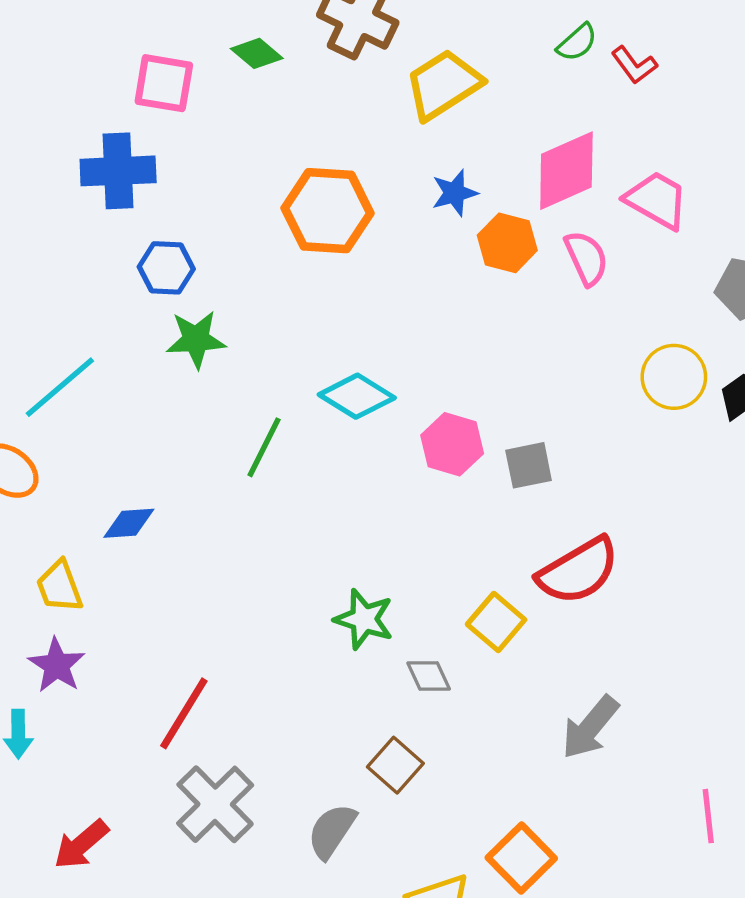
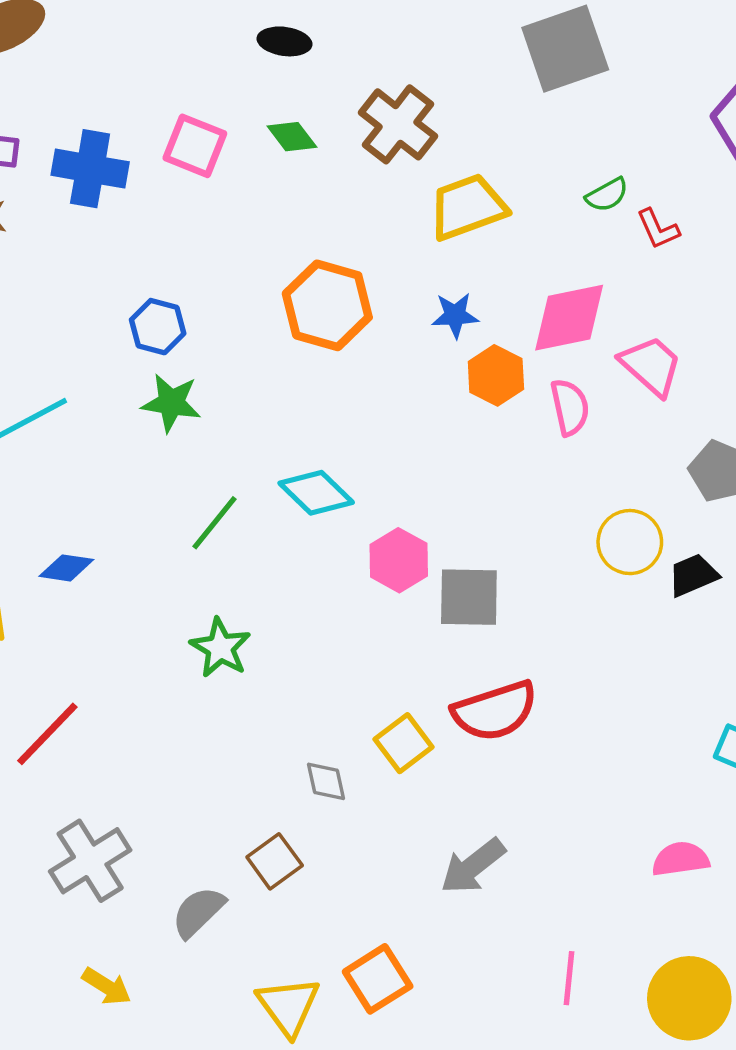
blue cross: (118, 171) -> (90, 169), moved
gray square: (529, 465) -> (469, 597), size x1.4
green star: (364, 619) -> (220, 648), moved
red line: (184, 713) -> (47, 734), moved

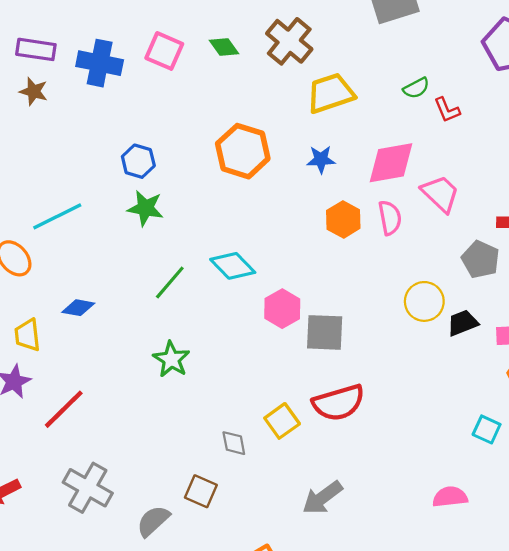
orange hexagon: (496, 375) -> (343, 219), moved
gray cross: (90, 861) -> (88, 488), turned -30
brown square: (275, 861) -> (201, 491), turned -32

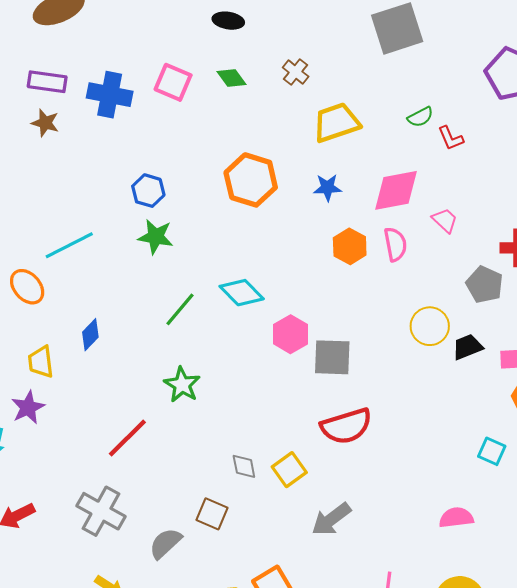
brown cross: (289, 41) -> (296, 72), size x0.6
pink trapezoid: (440, 194) -> (445, 220), size x0.7
blue diamond: (78, 308) -> (90, 335), turned -56
red line: (64, 409) -> (127, 438), moved
yellow square: (282, 421) -> (289, 470), moved

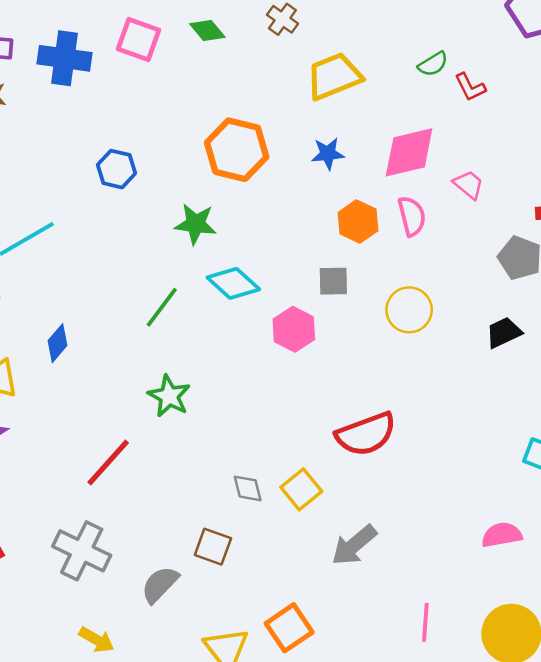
green star: (156, 237) -> (196, 224), moved
yellow circle: (430, 326) -> (409, 310), moved
gray square: (332, 357) -> (333, 281), moved, size x0.7

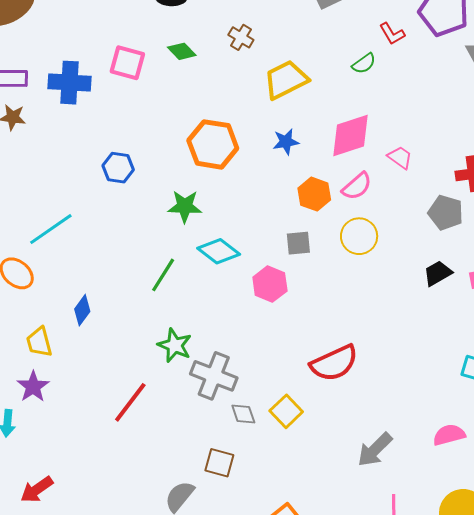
red L-shape: (470, 87) -> (392, 34), moved
pink semicircle: (412, 216) -> (357, 186), turned 68
yellow circle: (409, 310) -> (359, 236), moved
gray arrow: (354, 545) -> (375, 450), moved
gray cross: (82, 551) -> (214, 376), moved

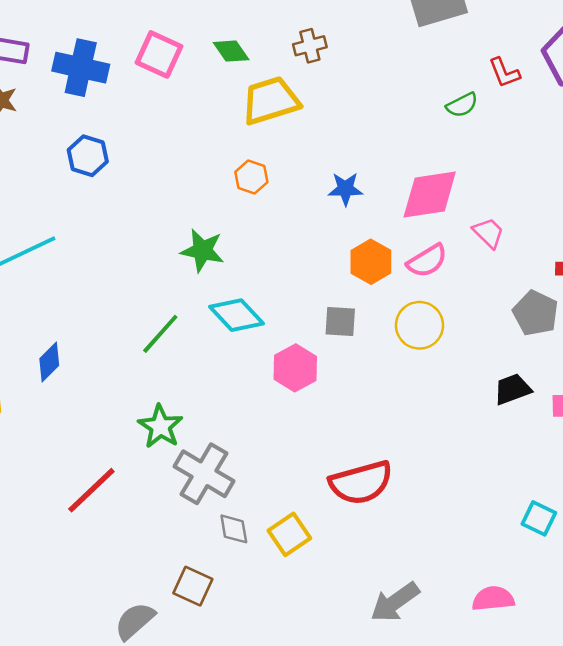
brown cross: (241, 37) -> (310, 46), turned 35
yellow trapezoid: (286, 80) -> (271, 101), moved
orange hexagon: (213, 144) -> (251, 177), size x0.5
blue hexagon: (118, 168) -> (88, 156), moved

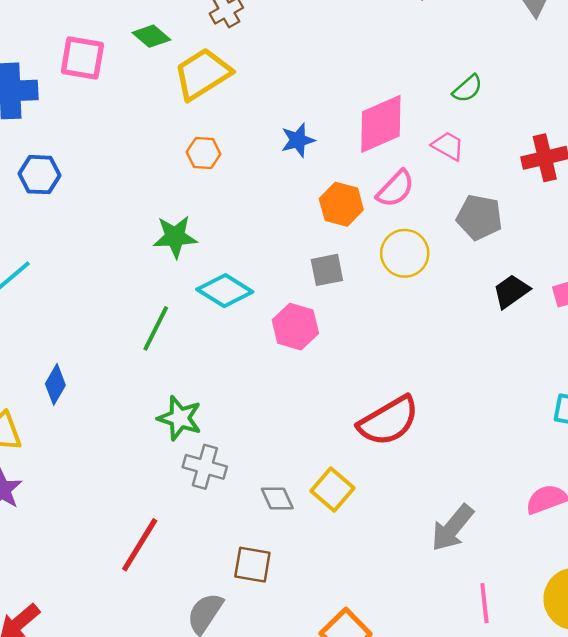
green semicircle: (462, 105) -> (467, 89), moved
gray pentagon: (535, 313) -> (479, 217), moved
gray cross: (204, 474) -> (205, 467), moved, size x0.7
red line: (91, 490) -> (140, 545), moved

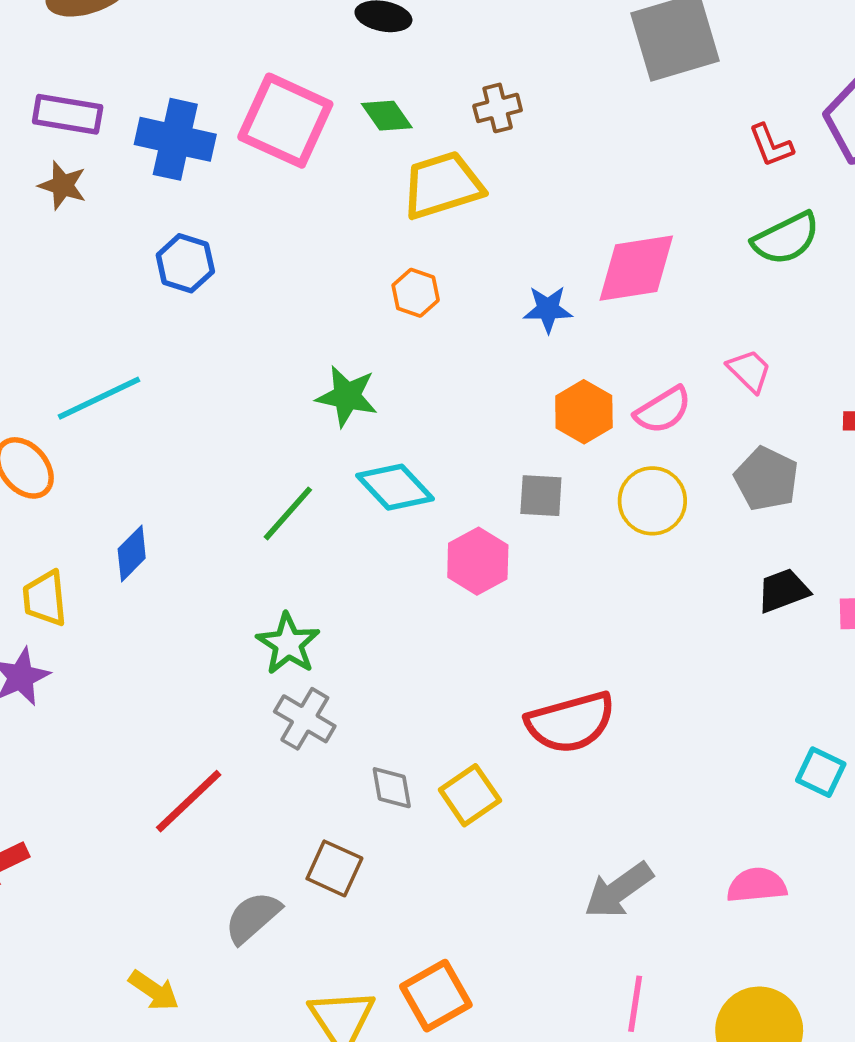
pink square: (82, 58) -> (285, 121), size x1.4
green semicircle: (467, 89) -> (786, 239), moved, size x1.5
pink diamond: (381, 124) -> (636, 268), moved

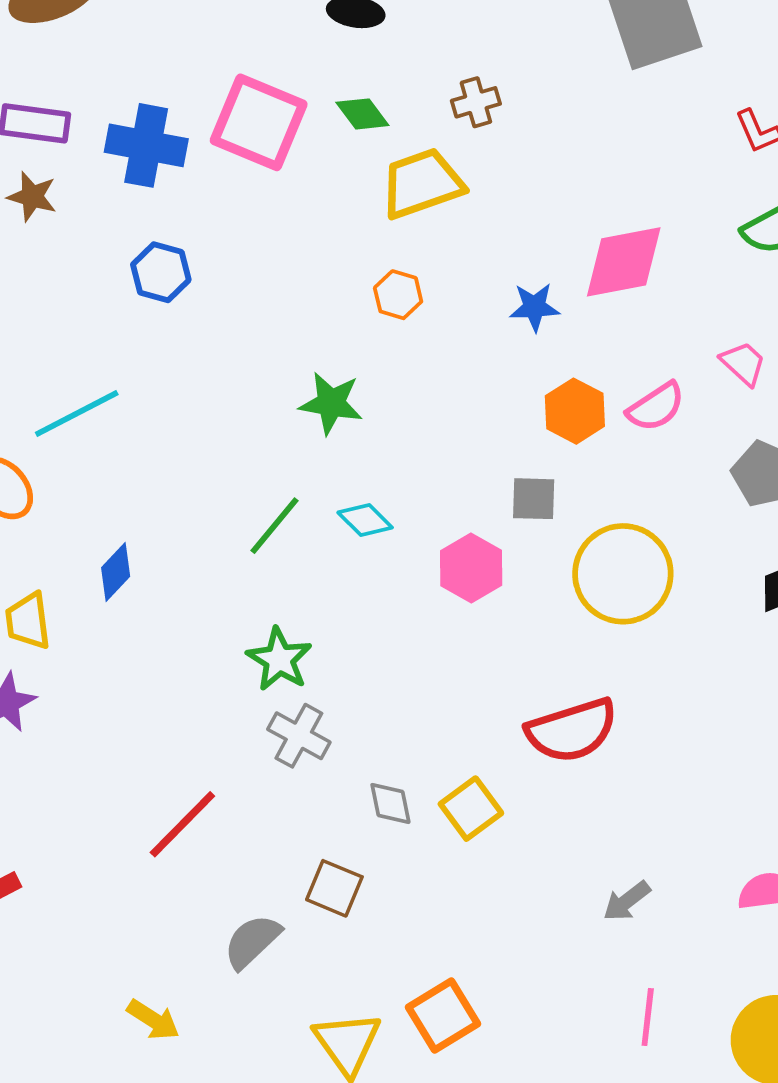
cyan diamond: (395, 487) -> (365, 520), moved, size x0.7
yellow circle: (652, 501) -> (623, 574), moved, size x1.4
gray arrow: (619, 890) -> (627, 901), size x0.7

